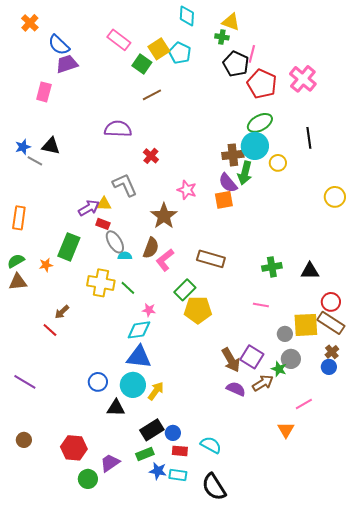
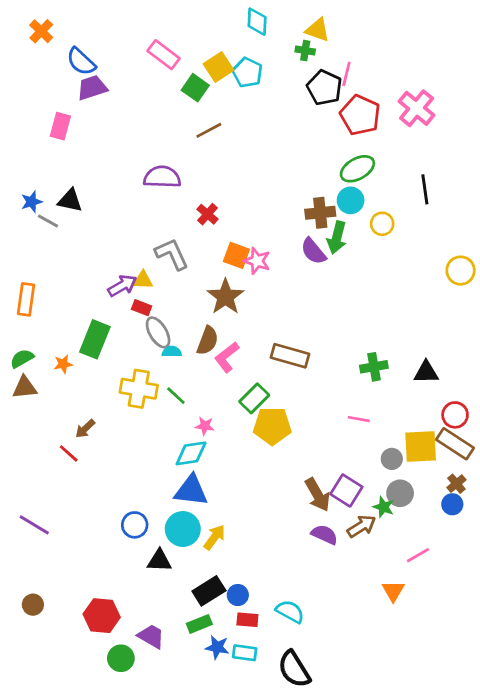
cyan circle: (255, 146) -> (351, 200), size x0.7
orange square: (224, 200) -> (236, 255), moved, turned 30
purple trapezoid: (110, 463) -> (151, 636), turned 65

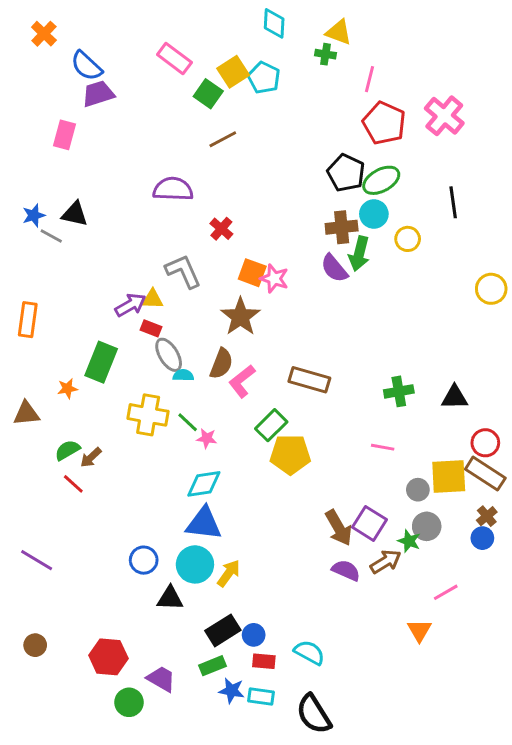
black pentagon: (324, 88) -> (346, 173), moved
green semicircle: (22, 359) -> (67, 450), moved
pink star: (205, 426) -> (207, 438), moved

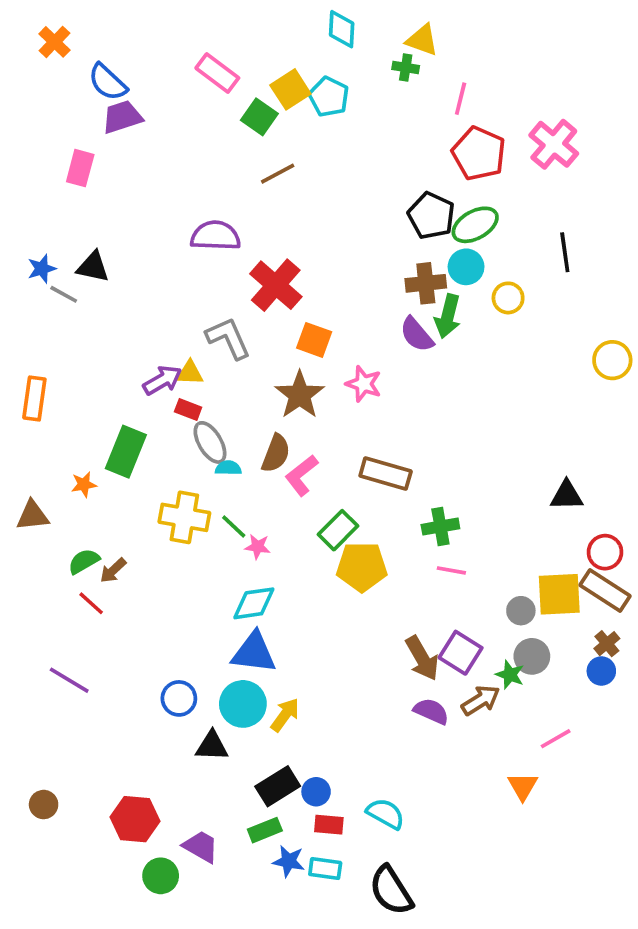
red cross: (221, 229) -> (276, 285), size x1.8
pink star: (274, 279) -> (364, 384), moved
green cross: (399, 391) -> (440, 527), moved
pink line: (383, 447) -> (451, 570), moved
purple line: (37, 560) -> (69, 680), moved

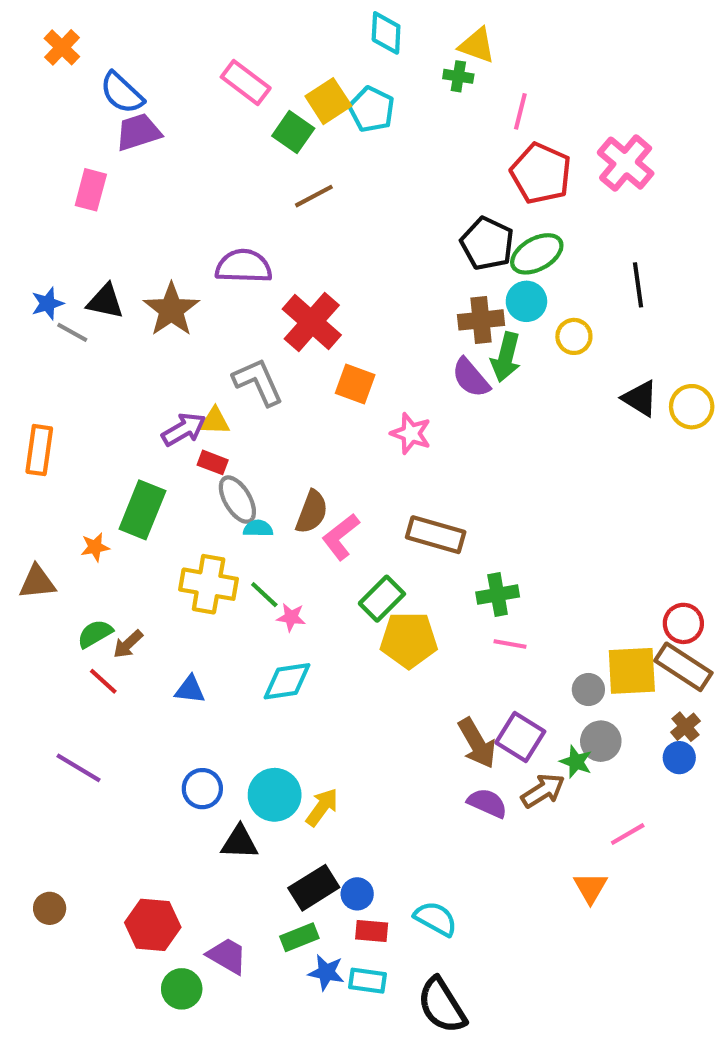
brown star: (300, 395) -> (171, 310), moved
black triangle: (567, 495) -> (640, 398), moved, turned 33
blue triangle: (254, 653) -> (190, 690), moved, size x0.6

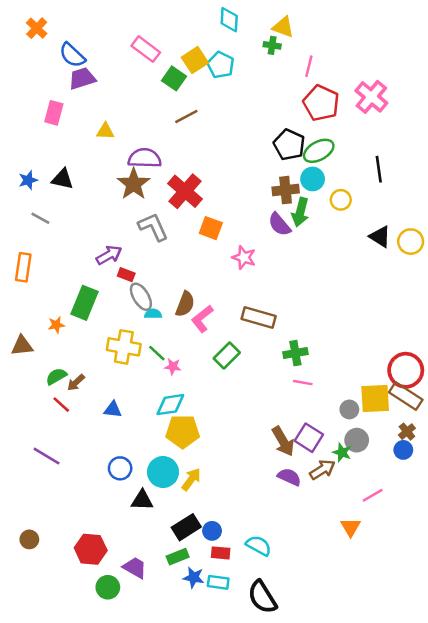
brown star: (171, 310) -> (134, 184), moved
gray line: (72, 332) -> (40, 218), moved
yellow triangle: (215, 421) -> (105, 131), moved
red circle: (683, 623) -> (406, 370), size x1.5
yellow pentagon: (409, 640) -> (183, 432), moved

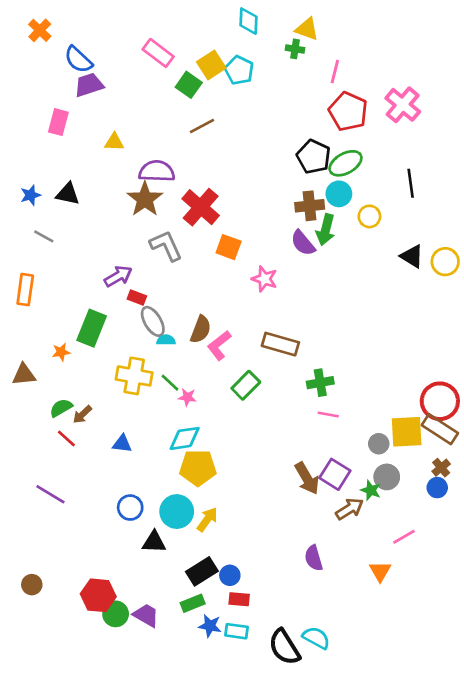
purple semicircle: (289, 477) -> (314, 558), moved, turned -130
cyan semicircle: (259, 546) -> (316, 638), moved
green circle: (108, 587) -> (116, 614), moved

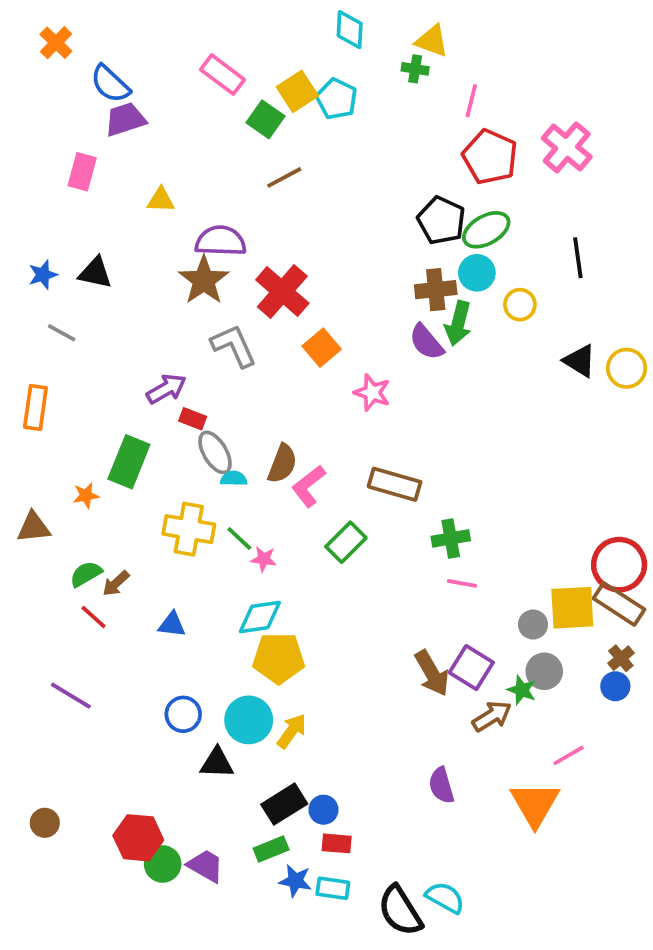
orange square: (229, 247) -> (322, 348), turned 30
orange triangle: (380, 571) -> (535, 804), size x1.6

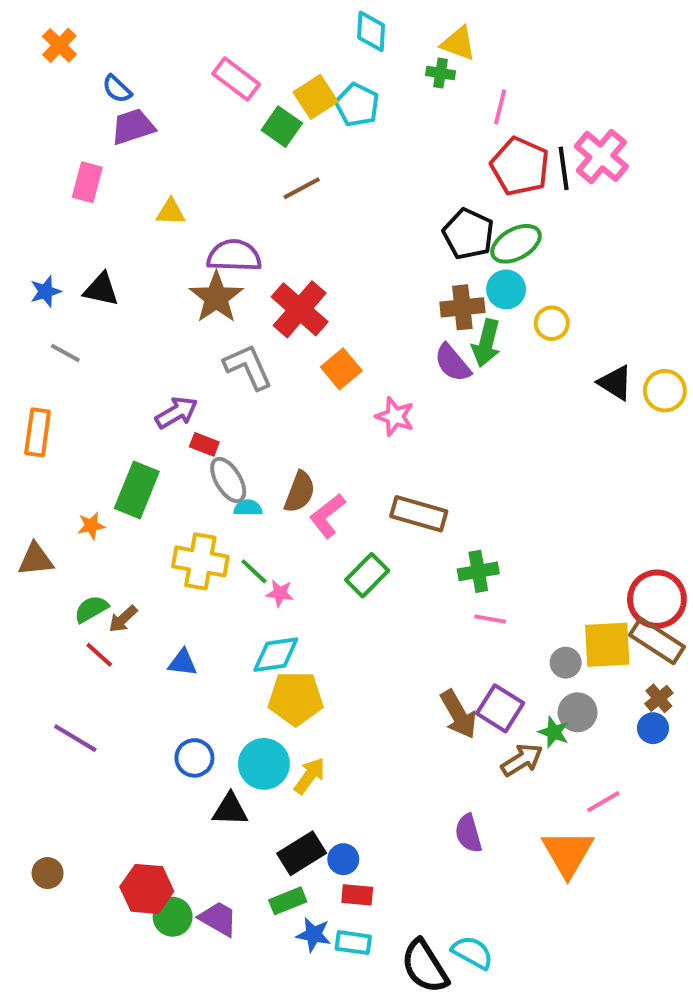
blue semicircle: (110, 84) -> (117, 89), size x0.7
black line: (578, 258) -> (564, 168), moved

